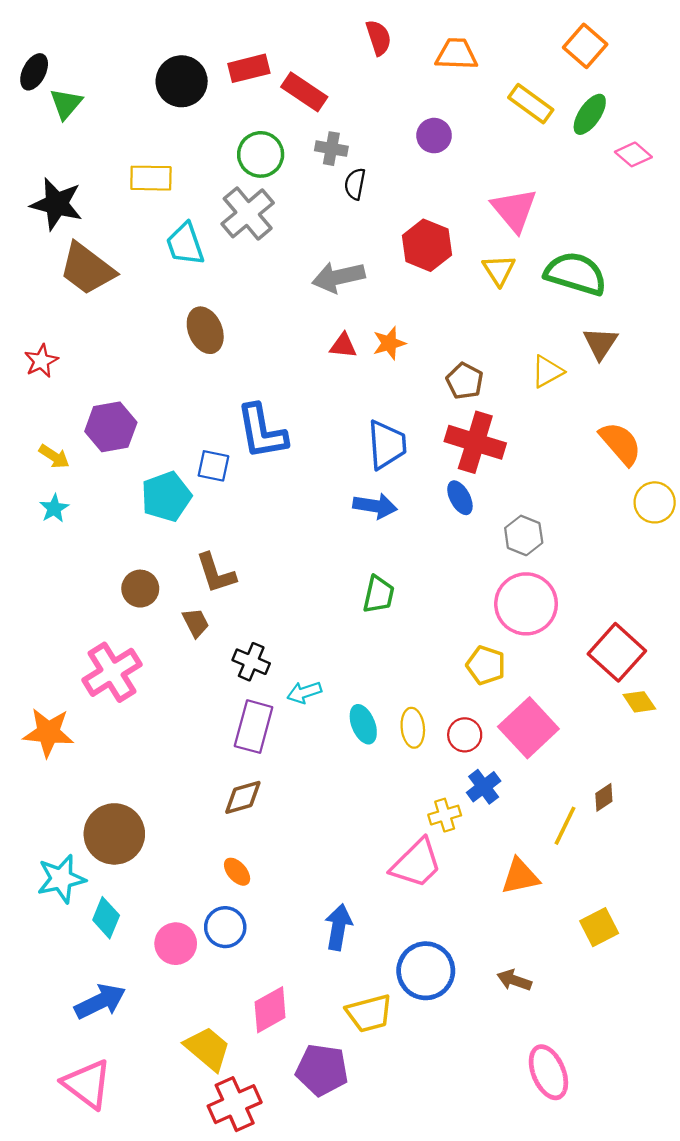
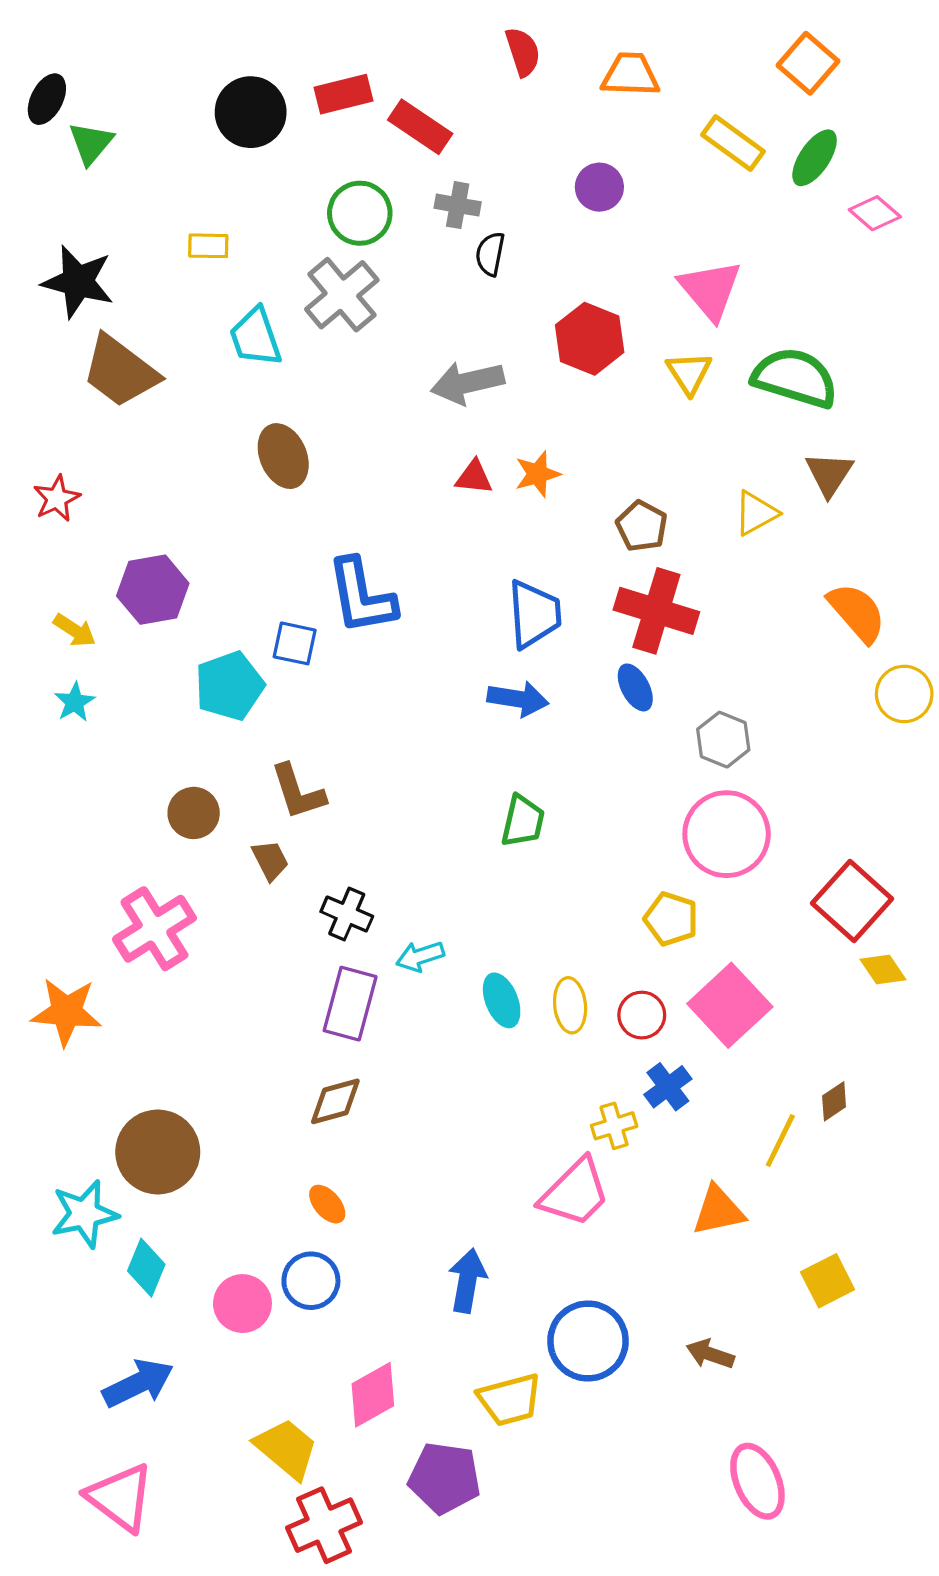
yellow rectangle: (151, 178) -> (208, 246), size x0.7

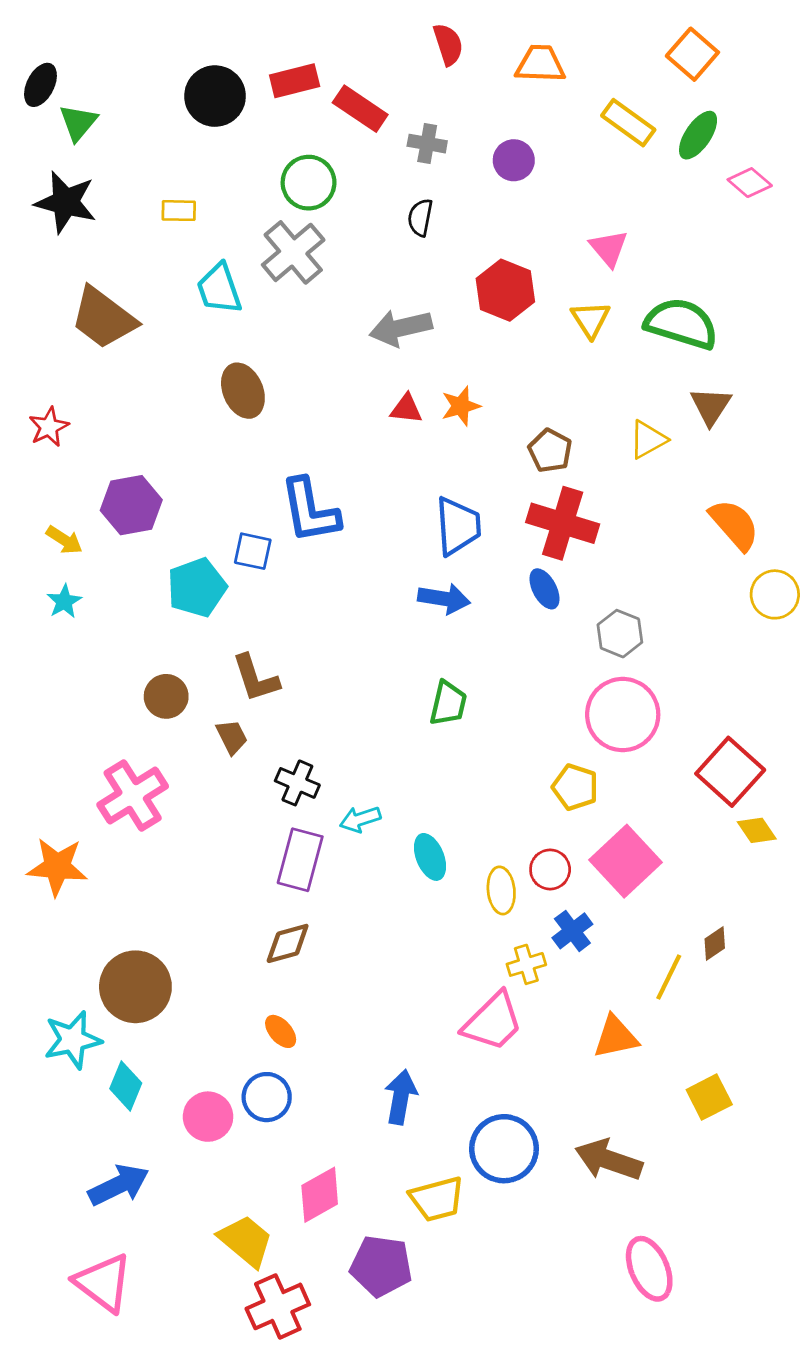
gray cross: (458, 205) -> (427, 144), moved
black star: (78, 282) -> (66, 202), moved
pink triangle: (710, 290) -> (609, 248), size x0.7
yellow ellipse: (570, 1005) -> (501, 890), moved
brown arrow: (710, 1354) -> (609, 1160), size x1.6

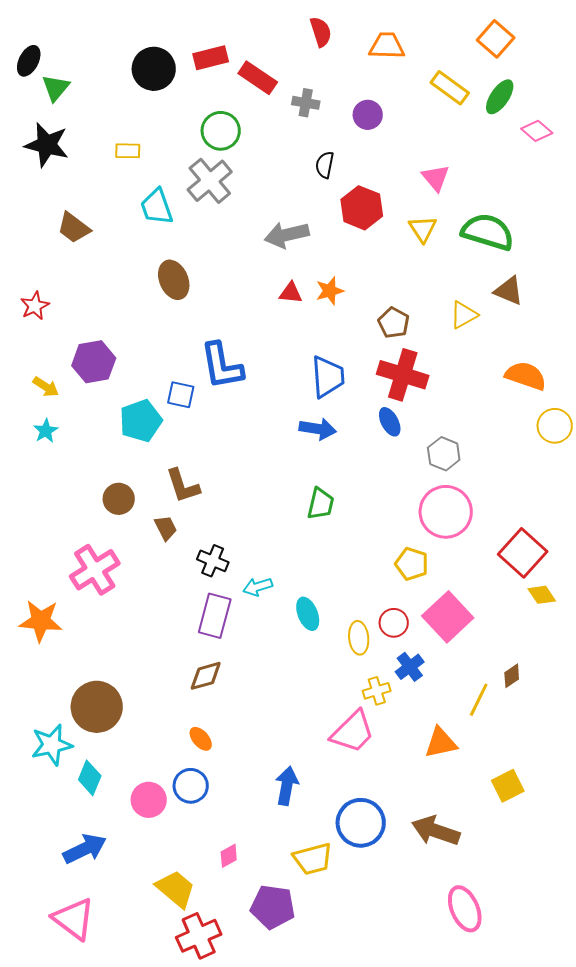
black semicircle: (420, 218) -> (325, 165), moved
brown trapezoid: (103, 318) -> (74, 228), size x0.7
brown triangle: (711, 406) -> (509, 291), turned -40
orange semicircle: (734, 525) -> (526, 376), turned -30
pink diamond: (320, 1195) -> (229, 856), size x0.6

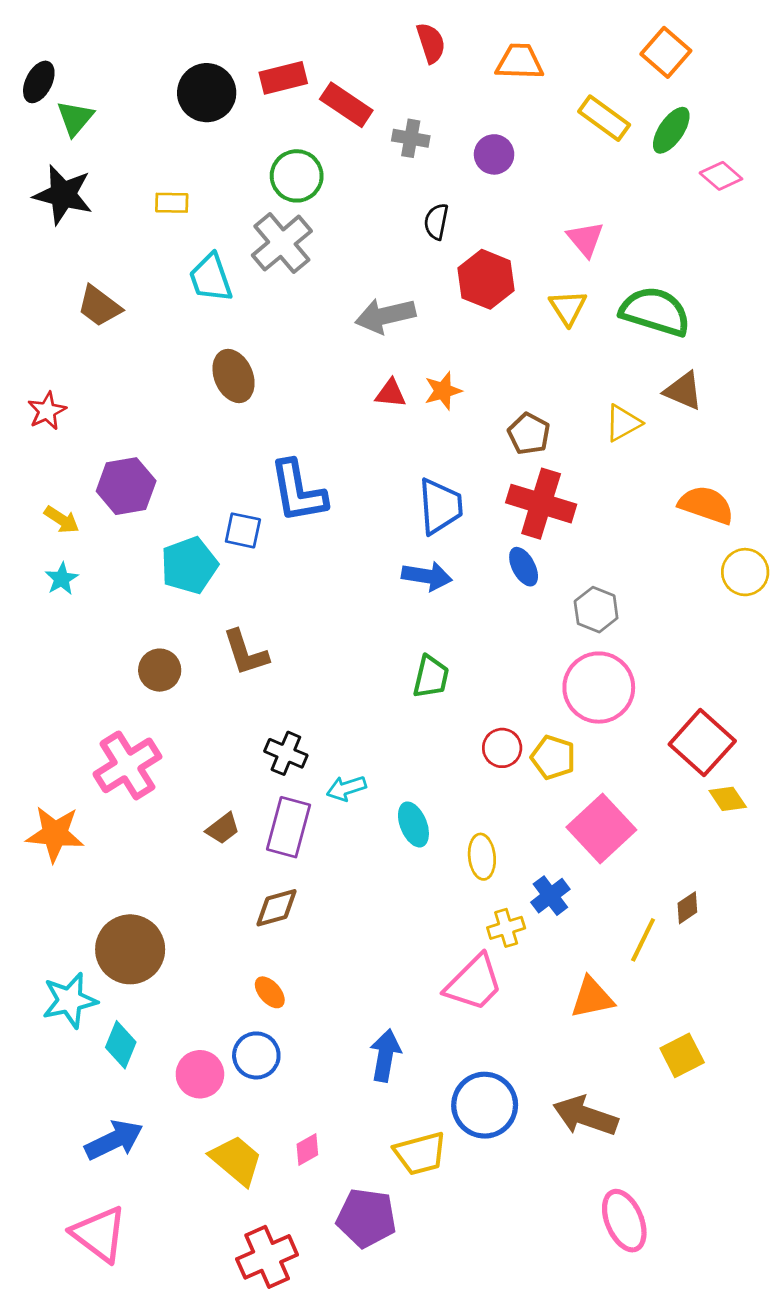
brown trapezoid: (166, 528) -> (223, 829), moved, turned 80
red circle: (394, 623) -> (502, 748), moved
yellow trapezoid: (176, 889) -> (236, 1160), moved

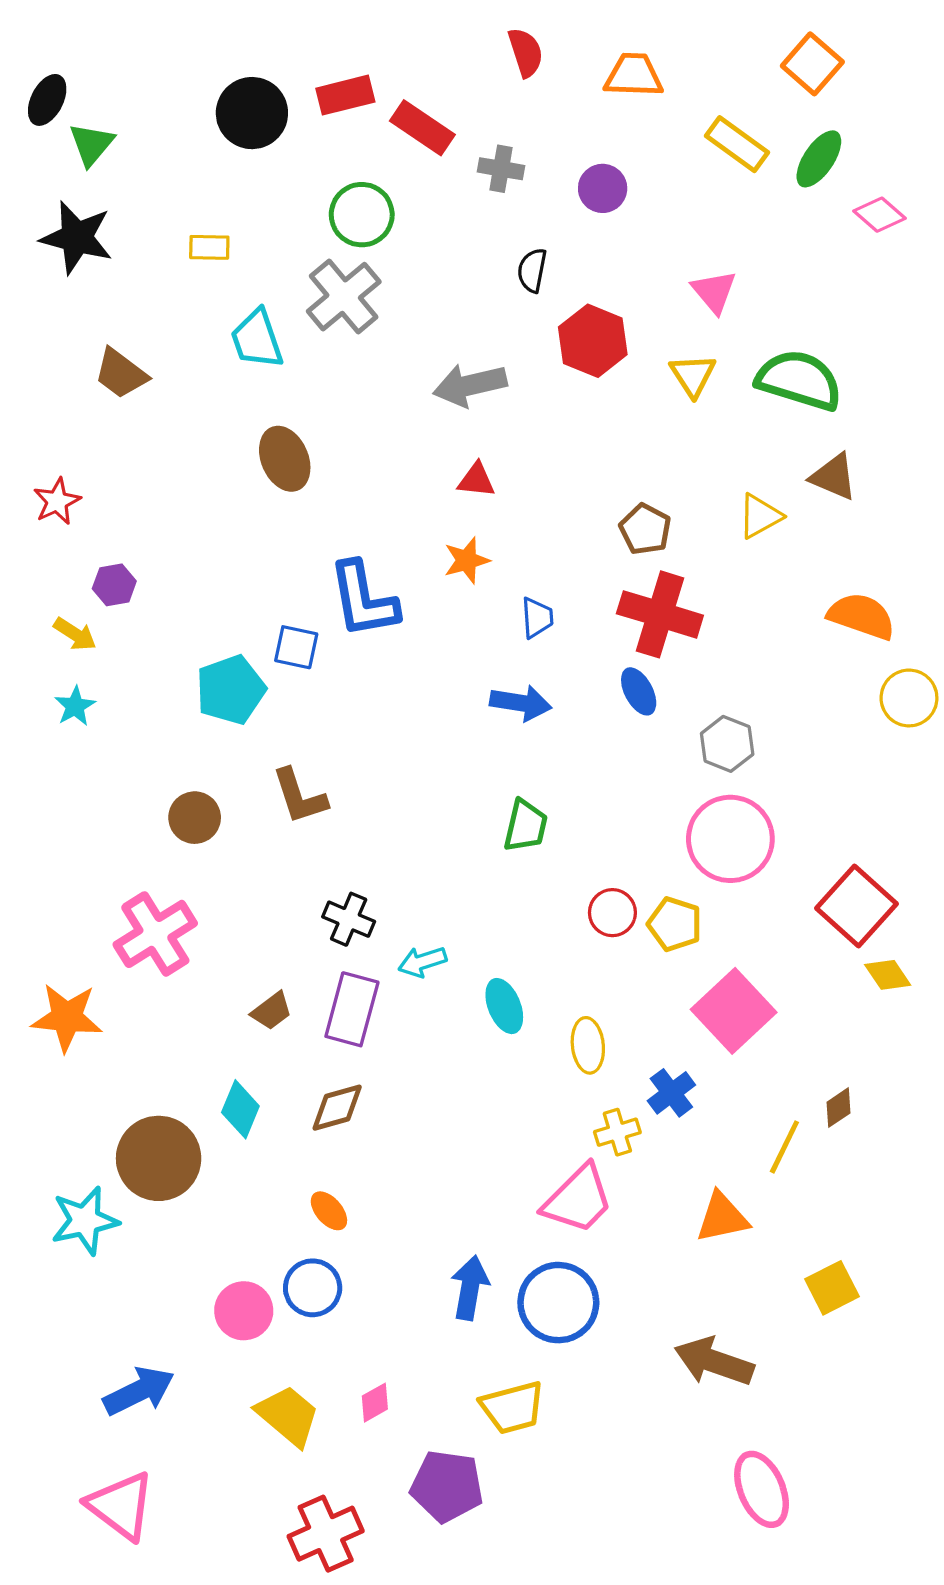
orange star: (443, 391) -> (467, 560), moved
purple hexagon: (126, 486) -> (114, 585), moved, size x0.6
blue trapezoid: (440, 506) -> (537, 618), size x0.6
cyan diamond: (121, 1045) -> (240, 1109), moved
blue circle: (485, 1105) -> (558, 1303), moved

